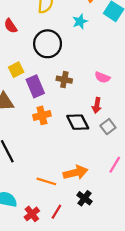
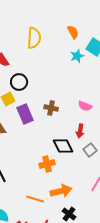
cyan star: (80, 21) -> (77, 56), moved
black circle: (48, 44) -> (19, 82), moved, size x0.7
orange cross: (42, 115) -> (47, 164), moved

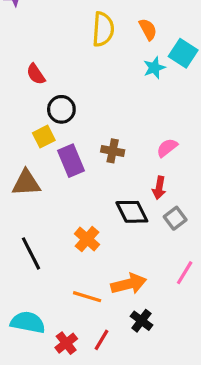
yellow semicircle: (34, 38) -> (103, 29), moved
pink semicircle: (85, 106) -> (167, 148), turned 120
orange cross: (47, 164) -> (87, 239), moved, turned -35

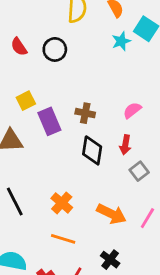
black circle: (61, 109) -> (55, 49), moved
black diamond: (132, 212) -> (92, 150), moved, turned 36
orange cross: (87, 239) -> (62, 203), moved
orange arrow: (129, 284) -> (111, 214), moved, turned 40

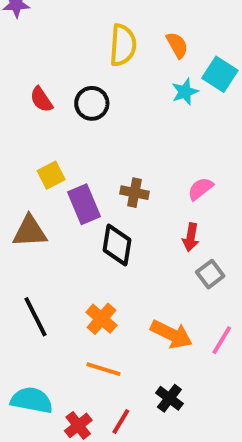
black diamond: (92, 150) -> (117, 245), moved

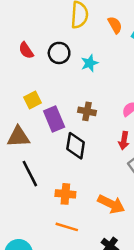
orange semicircle: (177, 45) -> (115, 25), moved
cyan star: (185, 92) -> (90, 63), moved
black line: (36, 317) -> (30, 174), moved
orange cross: (101, 319) -> (65, 194), turned -36

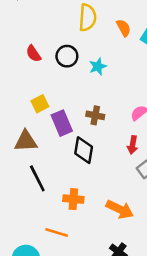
orange line: (67, 227) -> (57, 232), moved

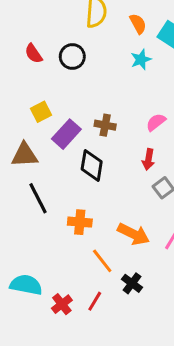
cyan star: (98, 66) -> (141, 59), moved
purple rectangle: (62, 123) -> (66, 134), turned 65
orange line: (57, 232) -> (102, 261), moved, turned 35

